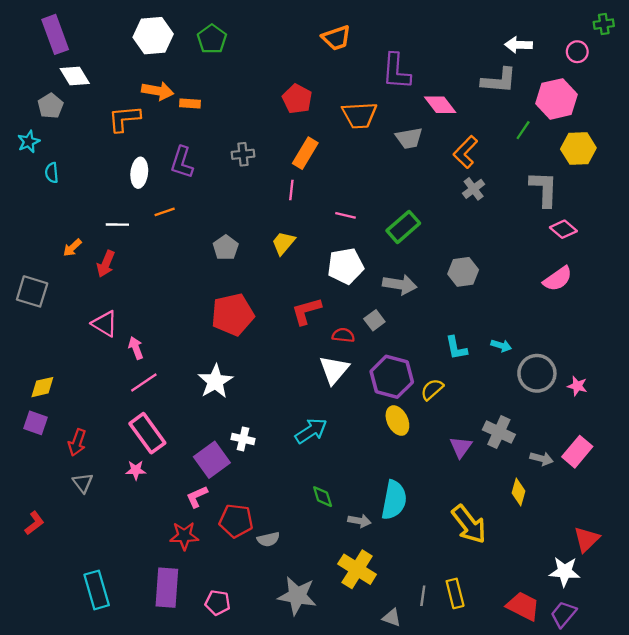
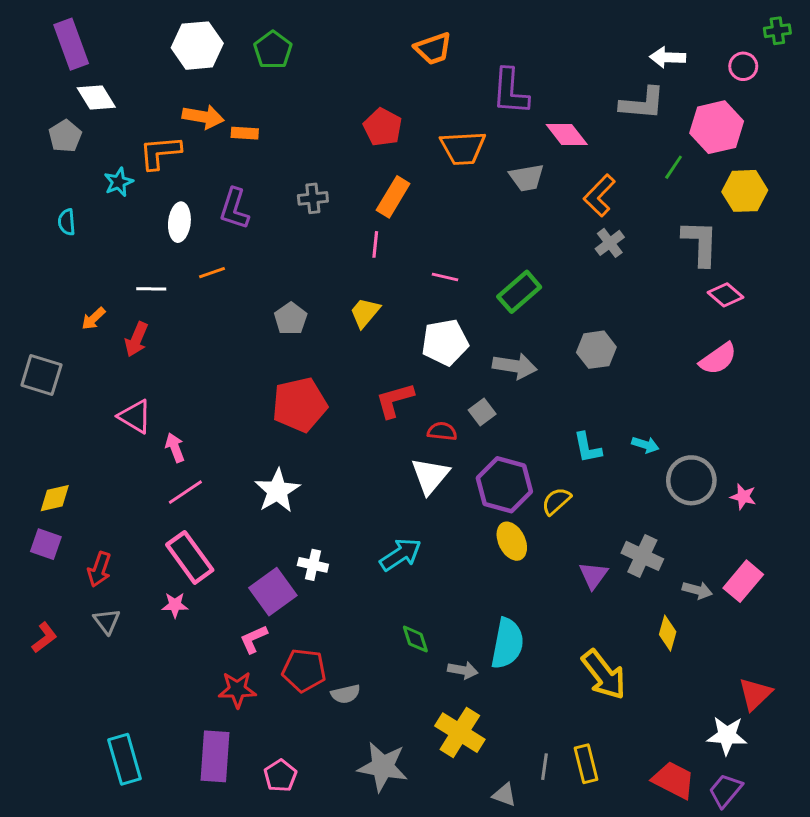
cyan star: (29, 142) -> (119, 182), moved
red L-shape: (34, 523) -> (44, 638), moved
pink pentagon: (218, 603) -> (280, 776), turned 30

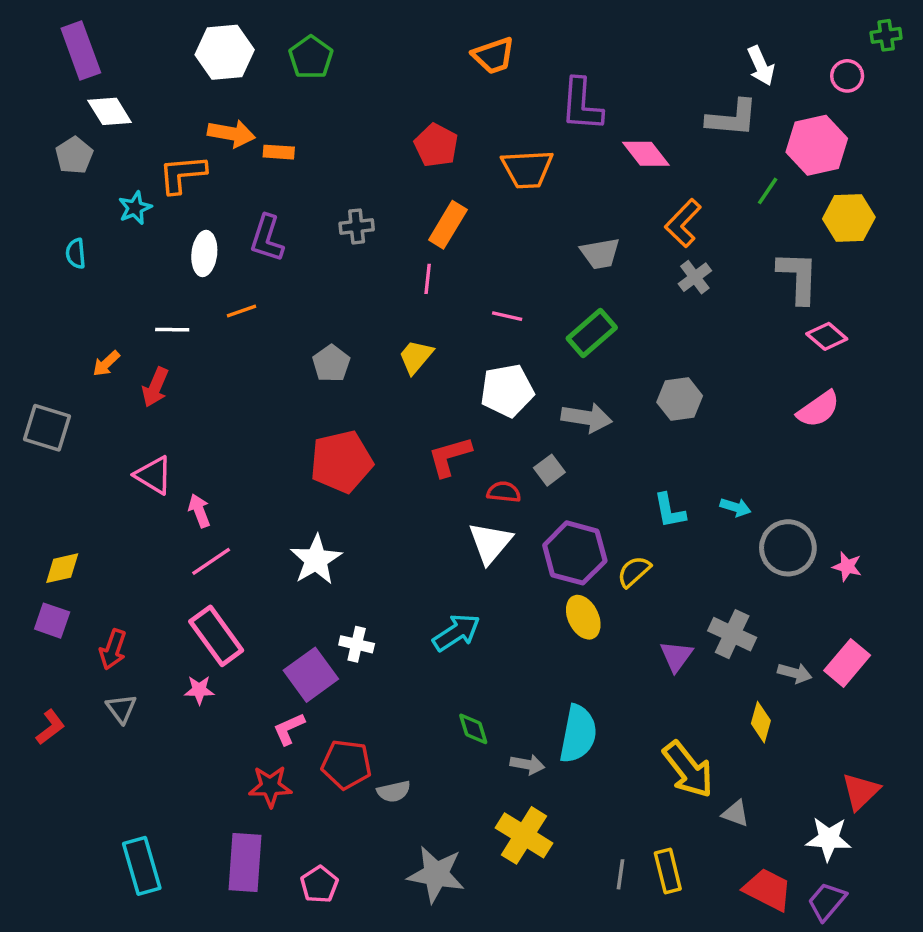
white arrow: (668, 57) -> (761, 66), turned -116
gray trapezoid: (527, 178) -> (600, 254), moved
gray triangle: (504, 795) -> (735, 813), moved

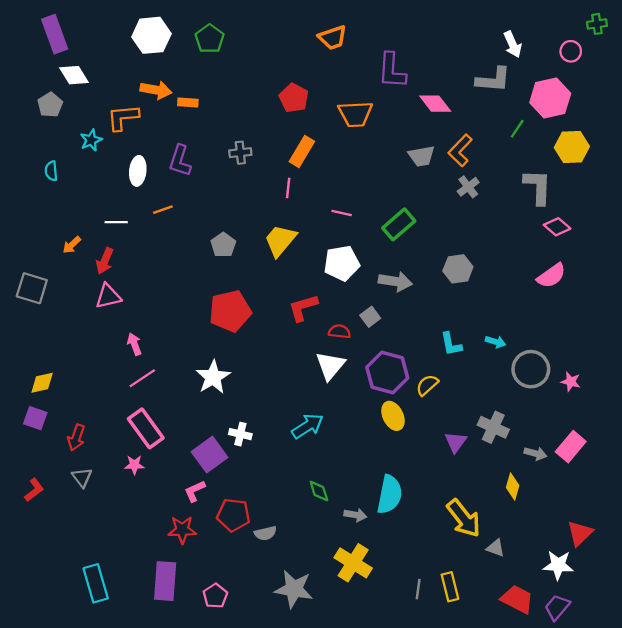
gray trapezoid: (600, 254) -> (421, 156), moved
yellow trapezoid: (416, 357) -> (280, 240), size x1.4
pink triangle: (154, 475) -> (108, 296), moved, turned -44

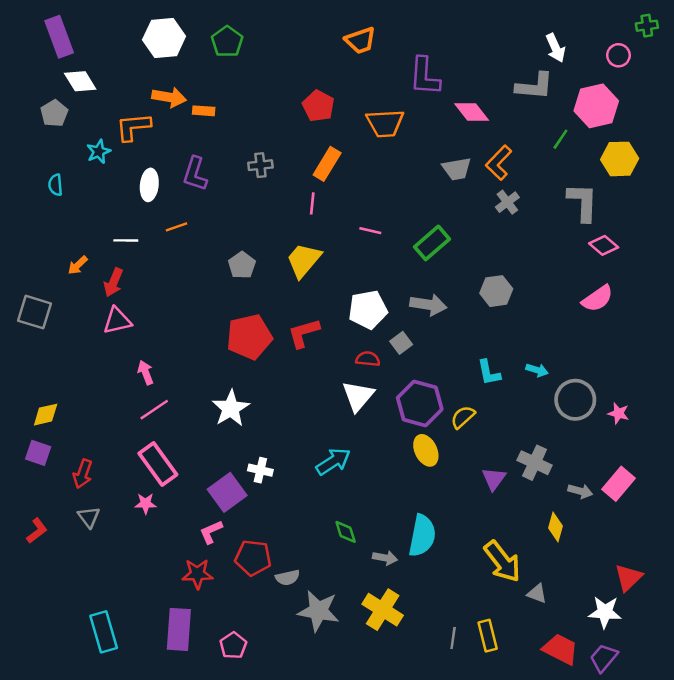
white pentagon: (342, 263) -> (368, 310), moved
red L-shape: (303, 308) -> (304, 333), moved
gray star: (294, 589) -> (318, 611), moved

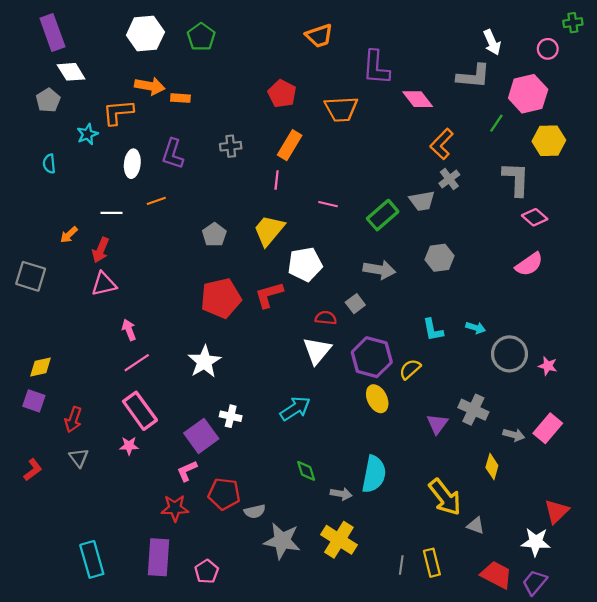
gray trapezoid: (457, 169) -> (422, 201), moved
white pentagon: (368, 310) -> (305, 264), moved

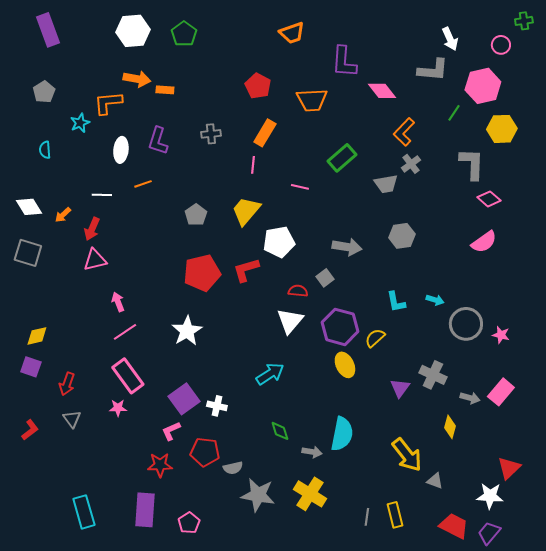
white diamond: (71, 72) -> (29, 207), moved
green rectangle: (383, 215) -> (342, 158), moved
white cross: (231, 416) -> (217, 406), moved

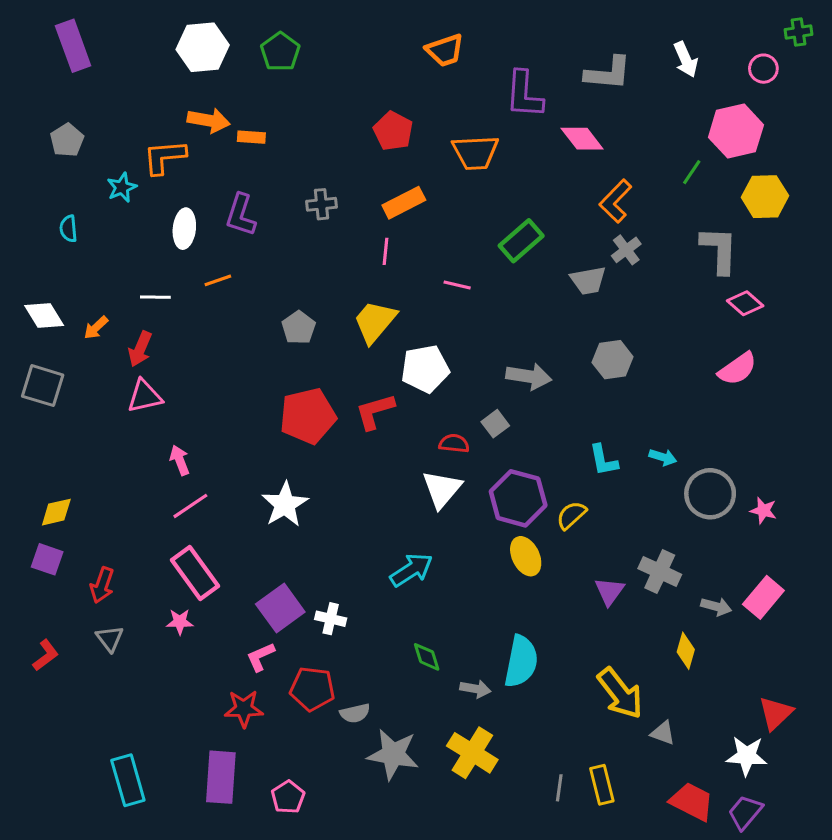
gray L-shape: (433, 70) -> (608, 73), moved
orange rectangle: (265, 133) -> (404, 203), turned 32

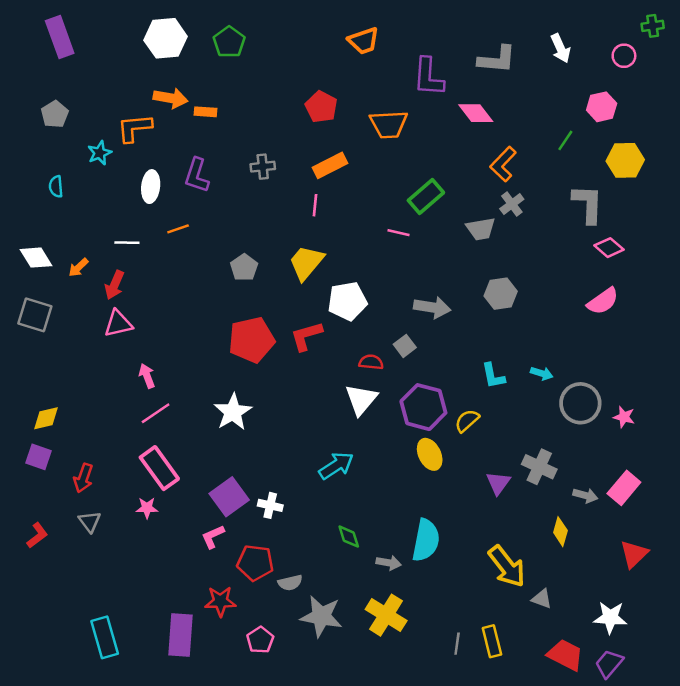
pink hexagon: (736, 131) -> (602, 107), size x0.7
pink line: (457, 285) -> (399, 233), moved
red star: (244, 709) -> (220, 601), moved
red triangle: (776, 713) -> (634, 554), moved
pink pentagon: (288, 797) -> (260, 640), moved

